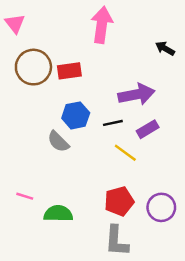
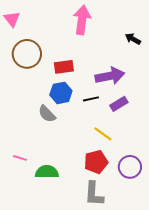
red rectangle: (69, 71) -> (64, 67), moved
yellow line: (125, 153) -> (103, 134), moved

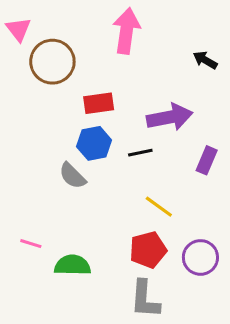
brown circle: (27, 54) -> (52, 62), moved
purple rectangle: (119, 104) -> (207, 160), moved, turned -36

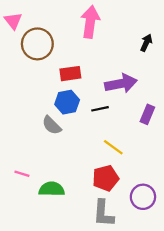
black arrow: (205, 60) -> (146, 43), turned 84
purple circle: (200, 257) -> (143, 197), moved

